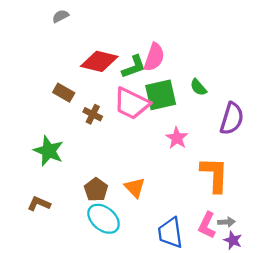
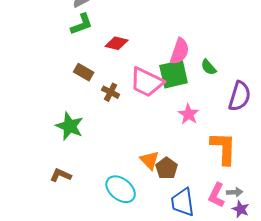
pink semicircle: (154, 57) -> (180, 51), moved
red diamond: (99, 61) -> (117, 43), size x0.7
green L-shape: (134, 67) -> (82, 24), moved
brown pentagon: (96, 190) -> (167, 168), moved

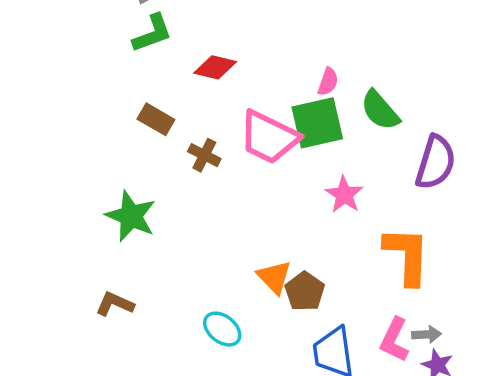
pink semicircle: (180, 51) -> (328, 82), size x0.6
green semicircle: (209, 67) -> (380, 110), size x1.4
cyan ellipse: (121, 189) -> (222, 329), size x0.7

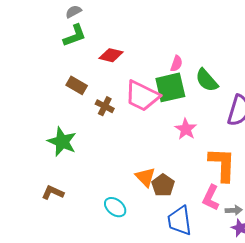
pink L-shape: (394, 340) -> (211, 198), moved

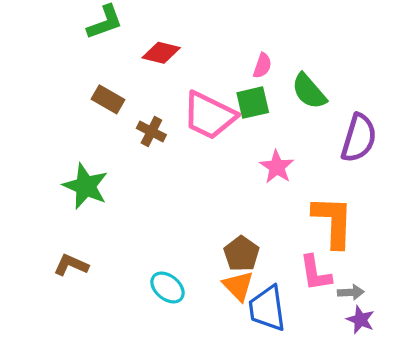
green square: (170, 87) -> (253, 103), size x0.7
orange triangle: (145, 177) -> (238, 286), moved
pink L-shape: (211, 198) -> (315, 273), turned -35

